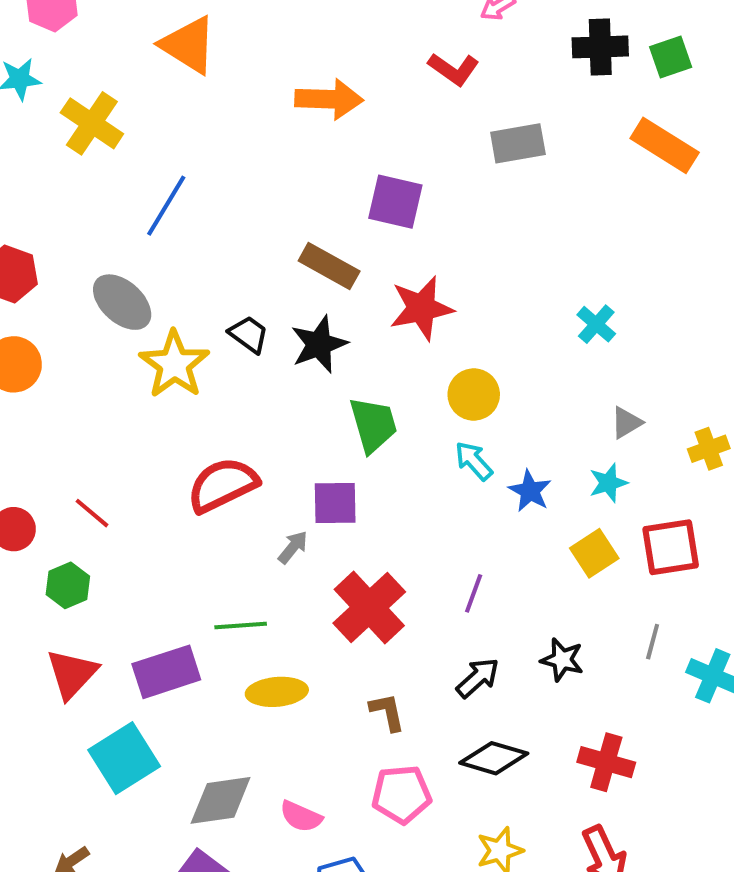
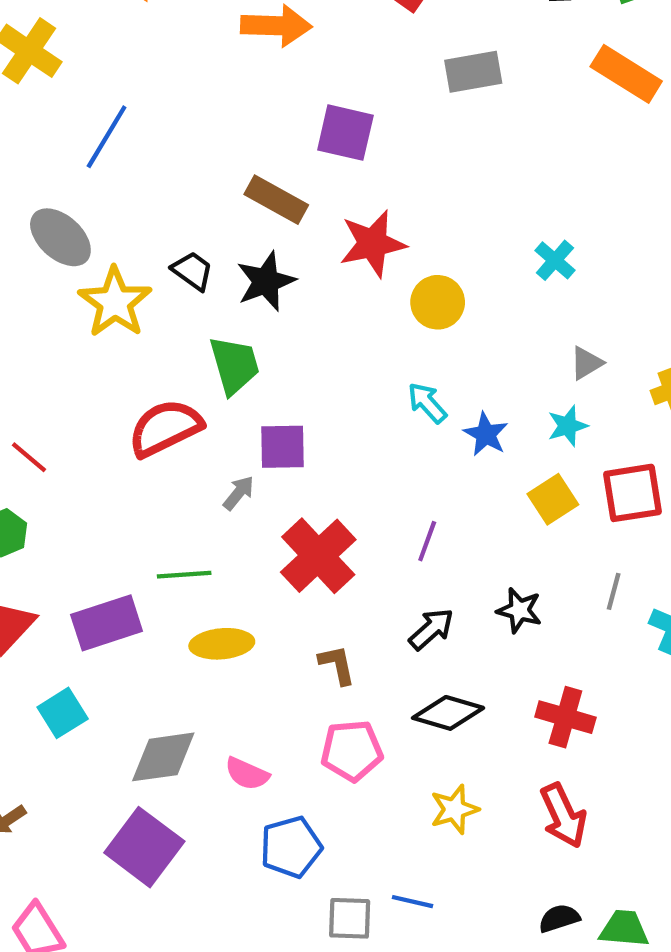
yellow circle: (474, 395) -> (438, 302), moved
green trapezoid: (373, 425) -> (234, 365), moved
cyan square: (124, 758) -> (63, 713), size x0.7

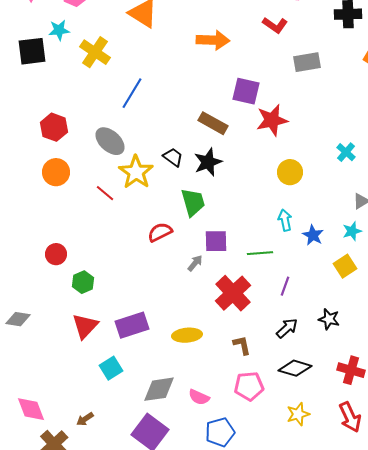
red star: (373, 244) -> (272, 120), moved
cyan arrow: (427, 403) -> (285, 220), turned 30
red semicircle: (165, 428) -> (160, 232), size x0.7
red line: (29, 457) -> (105, 193), moved
green line: (184, 575) -> (260, 253), moved

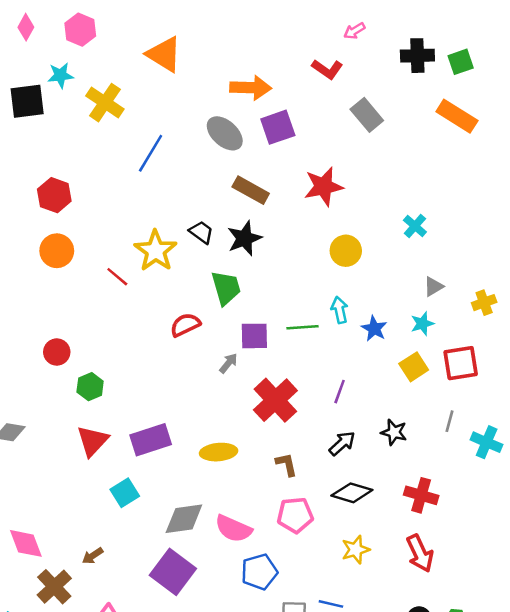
gray rectangle: (307, 62) -> (367, 115), turned 60
purple square: (246, 91) -> (278, 127), moved, turned -32
gray ellipse: (110, 141) -> (225, 133), moved
green line: (260, 253) -> (303, 327), moved
pink semicircle: (199, 397) -> (233, 529), size x1.4

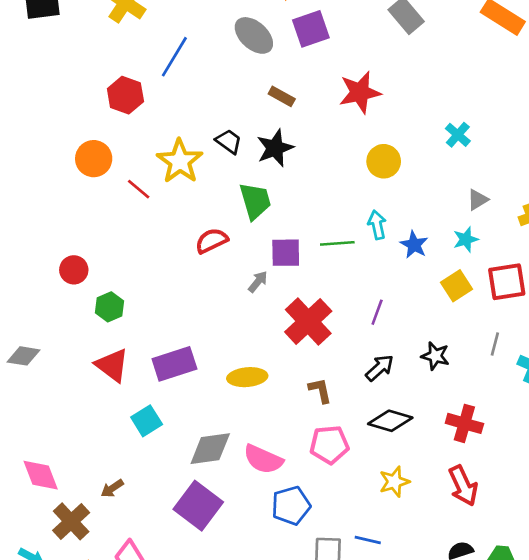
brown rectangle: (251, 190) -> (282, 96), size x0.7
red hexagon: (54, 195) -> (125, 95), moved
orange circle: (57, 251) -> (94, 159), moved
red triangle: (93, 441) -> (112, 365), turned -36

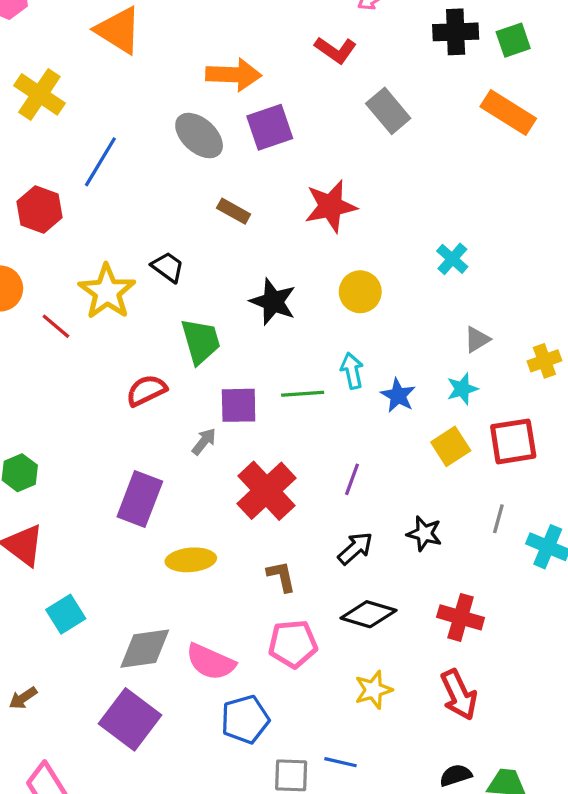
black star: (275, 148) -> (273, 302), moved, turned -30
purple rectangle: (174, 364) -> (140, 499), moved, turned -51

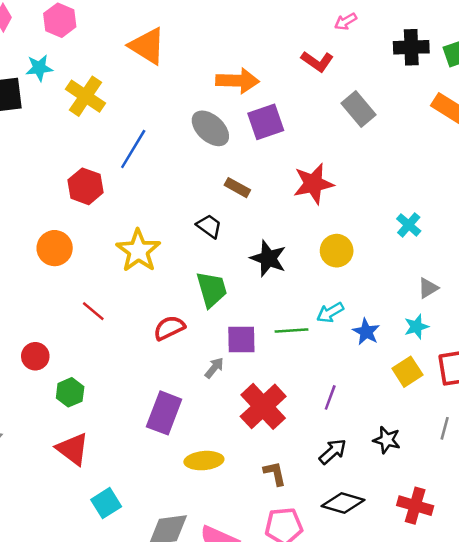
black trapezoid: (168, 267) -> (209, 226), moved
red line: (56, 326) -> (93, 311), moved
cyan arrow: (352, 371) -> (330, 312), turned -108

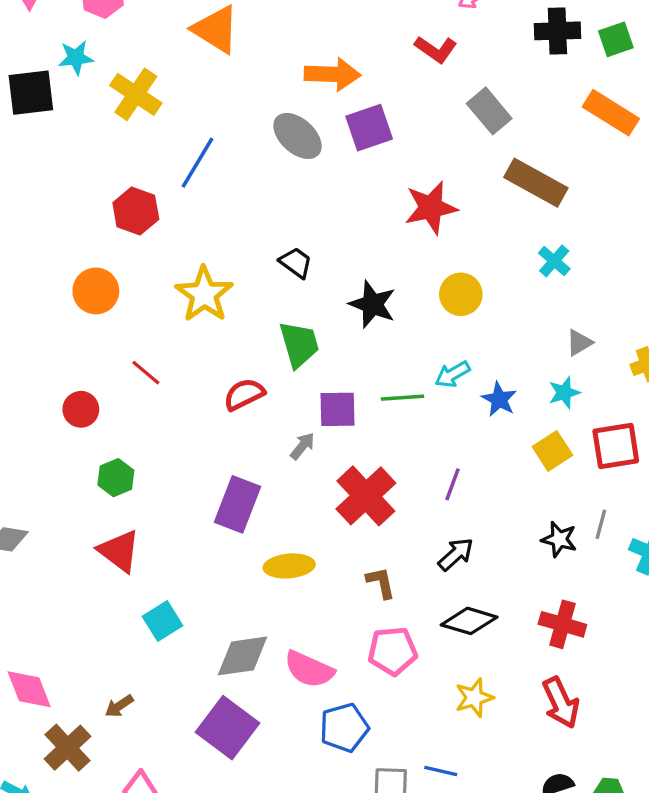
brown rectangle: (237, 188) -> (536, 183), moved, size x1.8
red circle: (35, 356) -> (81, 409), moved
black star: (387, 440) -> (559, 539), moved

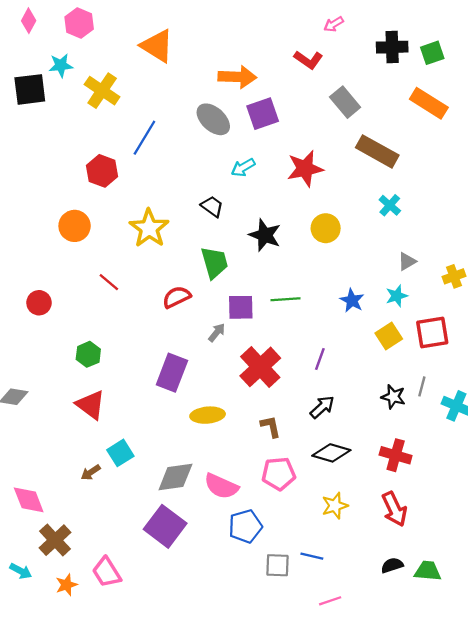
cyan arrow: (452, 374) -> (243, 167), moved
red circle: (81, 409) -> (39, 303), moved
brown arrow: (119, 706) -> (91, 472), moved

